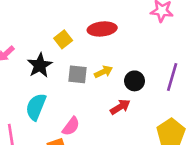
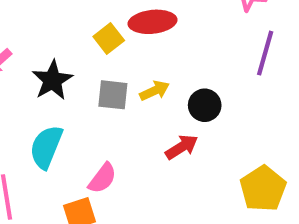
yellow square: (63, 39) -> (109, 38), moved
purple line: (172, 77) -> (265, 53), moved

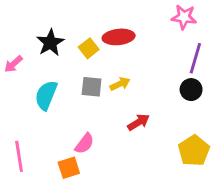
black star: (52, 80) -> (50, 43), moved
black circle: (205, 105) -> (191, 90), moved
cyan semicircle: (46, 147) -> (46, 95), moved

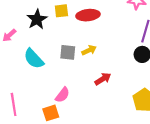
yellow square: (89, 48) -> (61, 11), moved, turned 32
cyan semicircle: (46, 95) -> (34, 59), turned -65

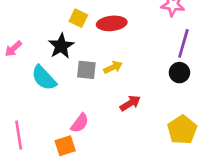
yellow square: (61, 11) -> (78, 18), turned 32
black star: (37, 19) -> (61, 46), moved

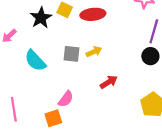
black star: (61, 46) -> (41, 18), moved

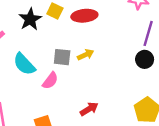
red arrow: (109, 82) -> (89, 109), moved
pink semicircle: (66, 99) -> (50, 81), moved

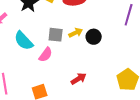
black circle: (145, 59) -> (94, 37), moved

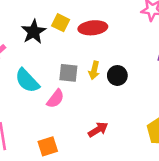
yellow arrow: (76, 33) -> (94, 70), turned 128

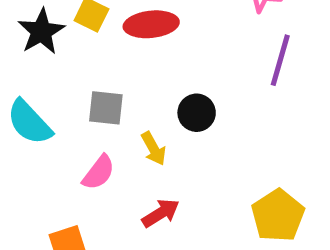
yellow arrow: (94, 70) -> (154, 149), moved, turned -42
pink semicircle: (55, 99) -> (99, 172), moved

